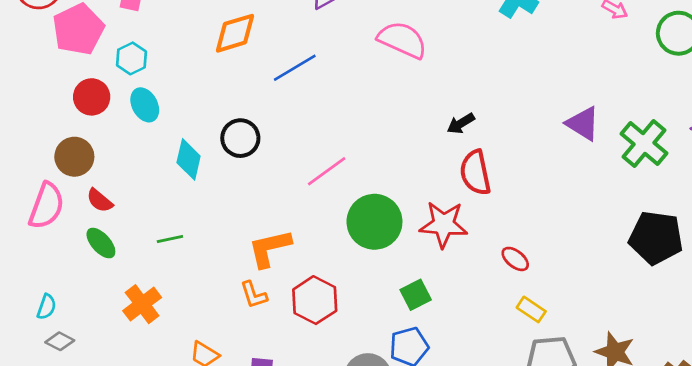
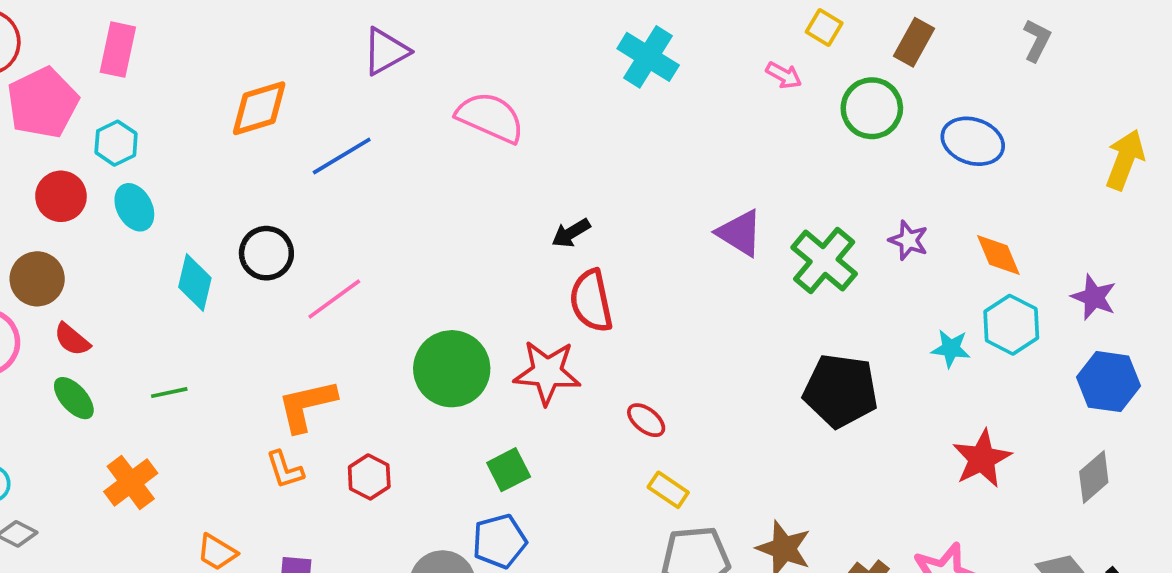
pink line: (327, 171) -> (334, 299), moved
red hexagon: (315, 300) -> (369, 477), size x0.7

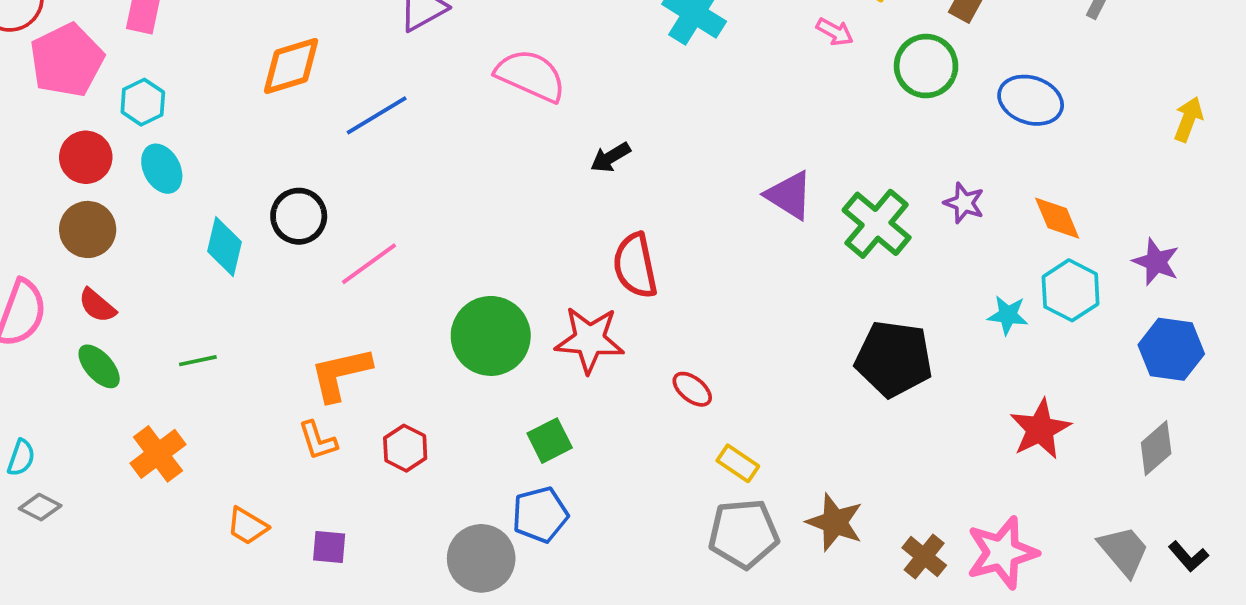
yellow arrow: (1125, 160) -> (1188, 119), size x0.7
black arrow: (571, 233) -> (610, 157), moved
brown circle: (37, 279) -> (88, 229), moved
yellow rectangle: (668, 490) -> (738, 463), moved

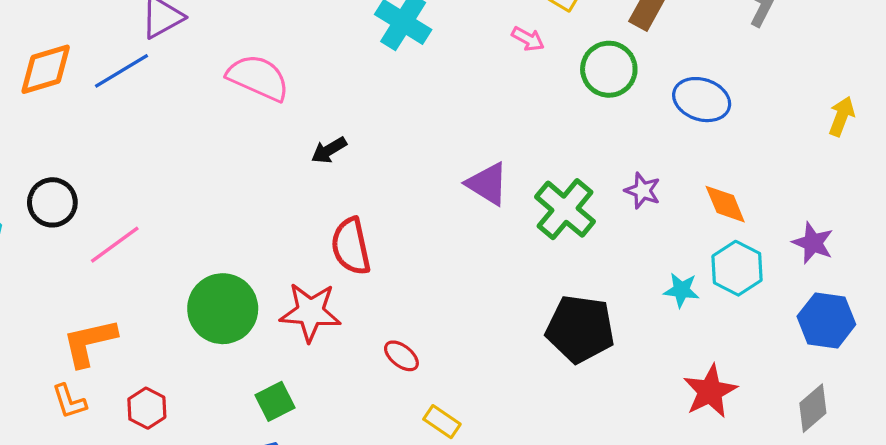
blue line: (377, 115) -> (122, 71), moved

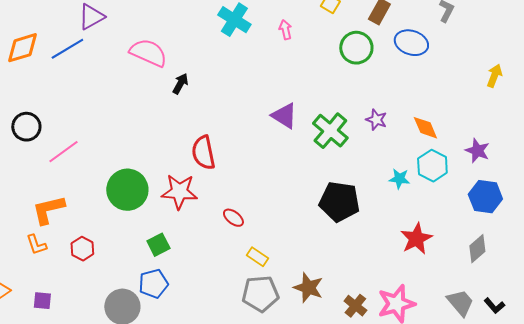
pink arrow: (528, 39) -> (285, 30), moved, turned -132
blue ellipse: (702, 100) -> (411, 43), moved
black arrow: (329, 150) -> (180, 84), moved, turned 150

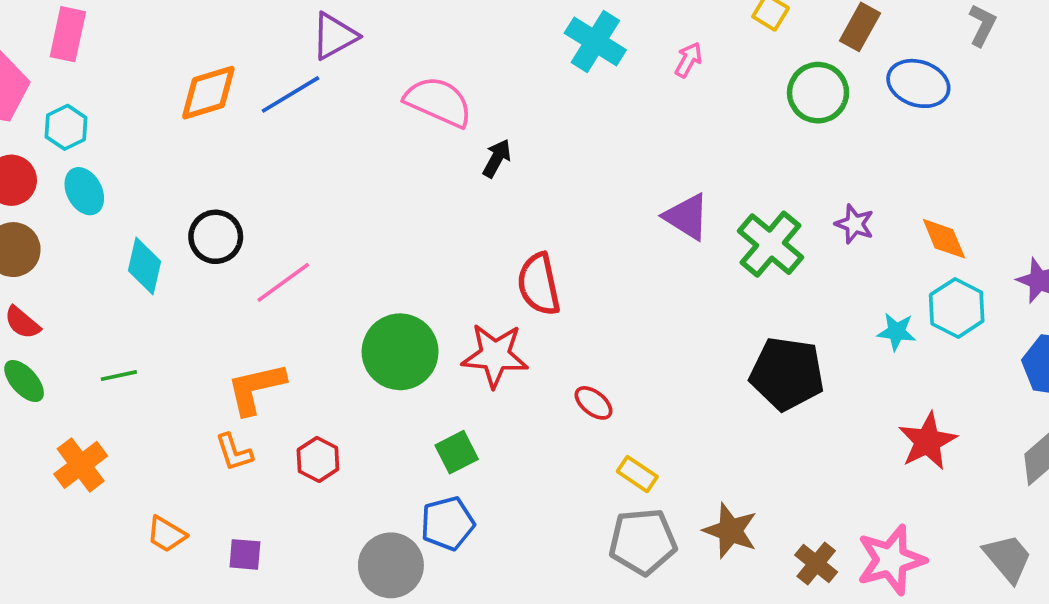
pink arrow: (285, 30) -> (688, 60), turned 42

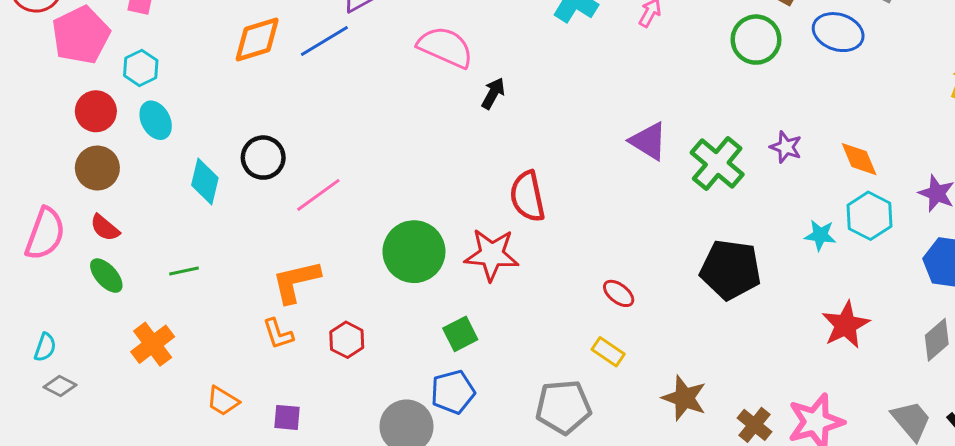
red ellipse: (594, 403) -> (619, 293), moved
gray pentagon: (643, 542) -> (563, 407), moved

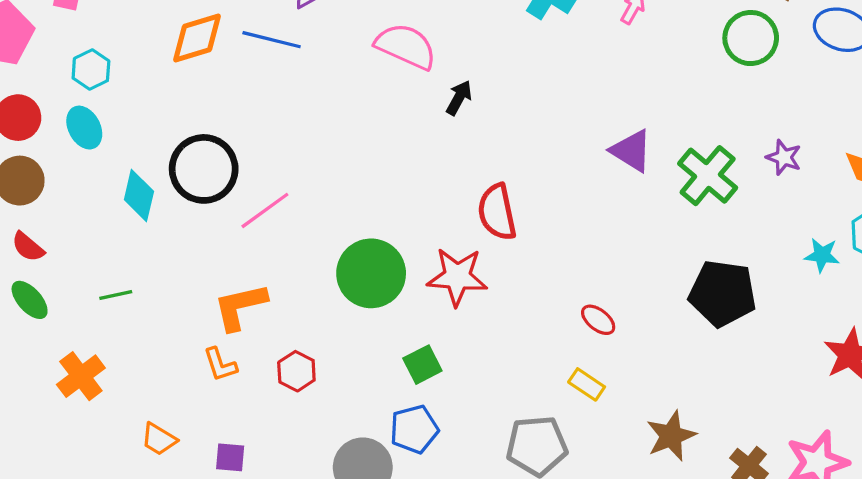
blue line: (324, 41) -> (272, 40), turned 45
cyan hexagon: (141, 68) -> (91, 70), moved
black circle: (263, 158) -> (204, 169), size x1.4
brown star: (684, 398) -> (671, 436), turned 30

